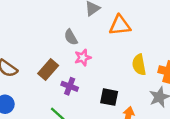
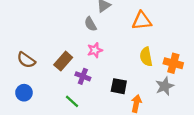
orange triangle: (120, 25) -> (142, 21), moved
gray semicircle: (71, 37) -> (90, 24), moved

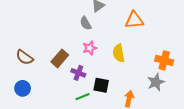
yellow semicircle: (146, 57) -> (119, 53), moved
black square: (119, 86) -> (101, 85), moved
green line: (72, 101) -> (82, 97), moved, turned -64

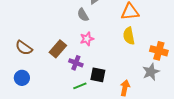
yellow semicircle: (119, 53) -> (129, 36), moved

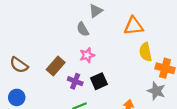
yellow semicircle: (129, 36) -> (145, 52), moved
gray star: (151, 72) -> (156, 91), turned -30
black square: (98, 75) -> (99, 81), moved, turned -35

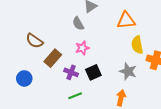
brown semicircle: (19, 65) -> (34, 41), moved
gray star: (156, 91) -> (128, 71), moved
blue circle: (17, 97) -> (24, 78), moved

